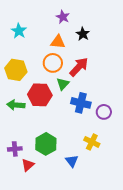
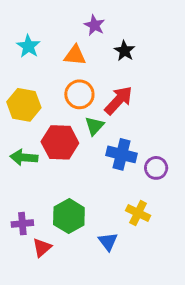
orange triangle: (58, 42) -> (75, 55), moved

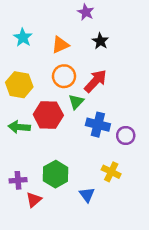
purple star: (94, 25) -> (86, 12), moved
orange triangle: (75, 55) -> (60, 45), turned -30

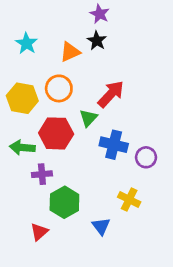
black star: (100, 41) -> (97, 41), moved
orange circle: (64, 76) -> (59, 88), moved
purple cross: (18, 180) -> (42, 174), moved

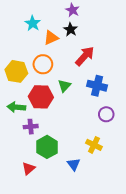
cyan star: (27, 43) -> (33, 23), moved
red arrow: (111, 94) -> (85, 56), moved
blue cross: (114, 145) -> (97, 86), moved

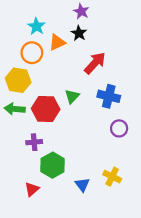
orange circle: (43, 64) -> (32, 53), moved
green arrow: (16, 107) -> (15, 109), moved
yellow cross: (94, 145) -> (112, 177), moved

